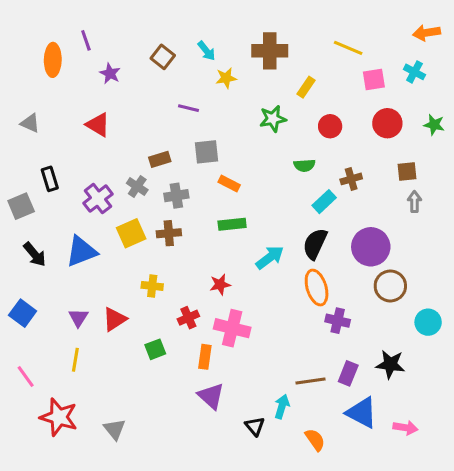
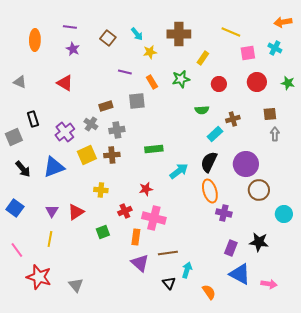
purple line: (86, 40) -> (70, 27), moved, turned -64
orange rectangle: (229, 184) -> (152, 82), moved, turned 32
brown line: (310, 381) -> (168, 253), moved

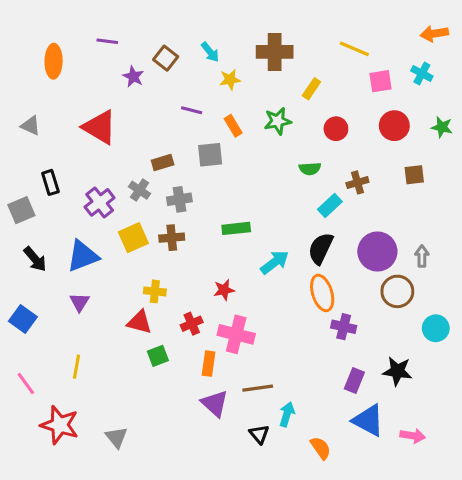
purple star: (73, 49) -> (133, 77), moved
red triangle: (65, 83) -> (100, 127), size x1.4
gray arrow: (275, 134) -> (422, 256), moved
purple triangle: (52, 211) -> (80, 302), moved
red triangle: (76, 212) -> (140, 322), moved, turned 48

